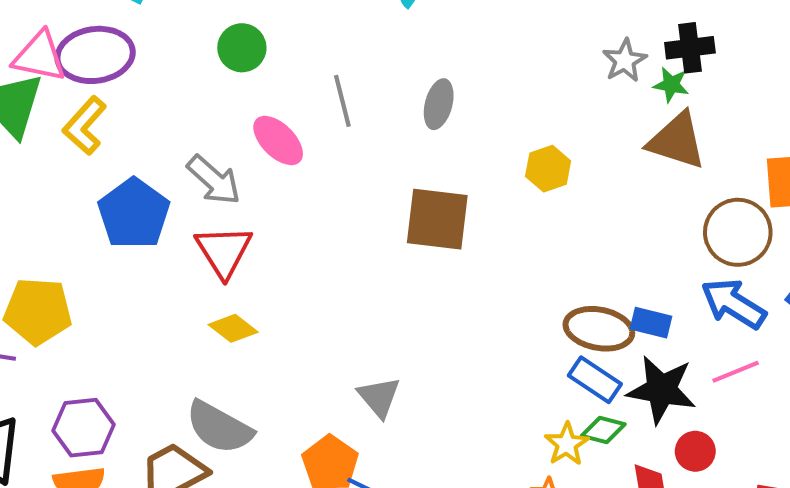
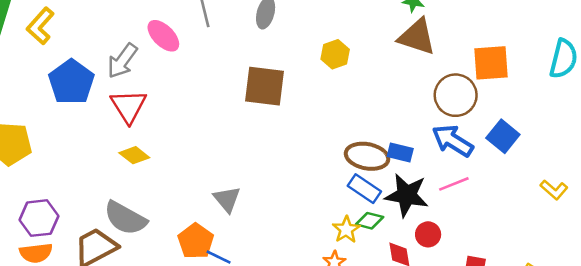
gray arrow: (214, 180) -> (122, 61), turned 84

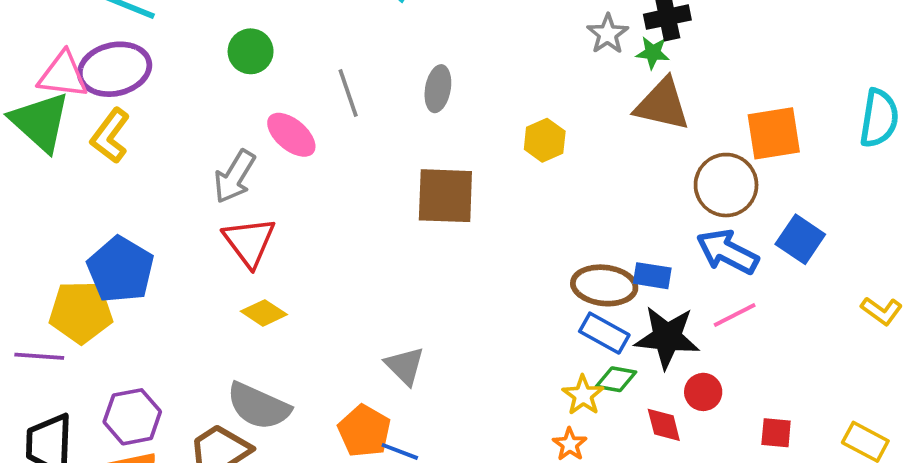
blue pentagon: (71, 82) -> (121, 270), moved

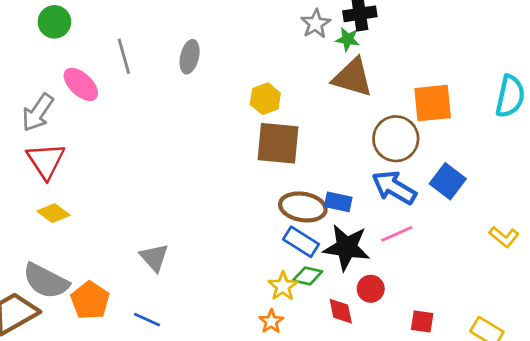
brown square: (445, 196) -> (278, 143), moved
orange pentagon: (364, 431) -> (90, 300), moved

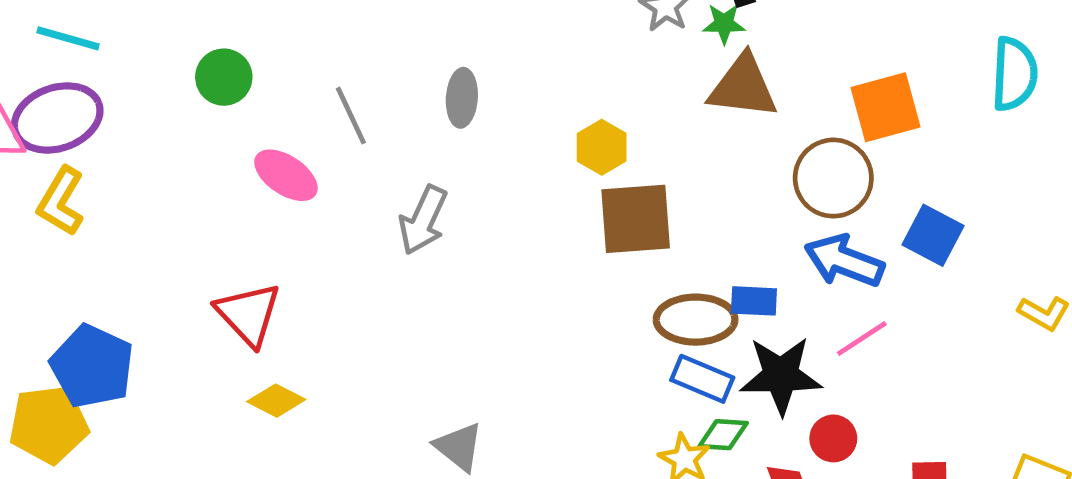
gray arrow: (38, 113) -> (423, 220), moved

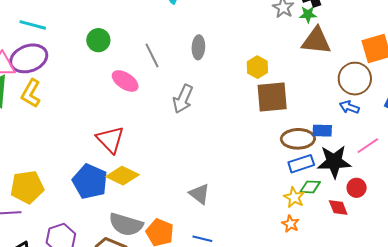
blue arrow: (844, 261) -> (349, 107), moved, size x0.6
blue pentagon: (92, 366) -> (90, 181), moved
blue rectangle: (702, 379) -> (301, 164), turned -40
yellow diamond: (276, 401) -> (123, 176), size x1.4

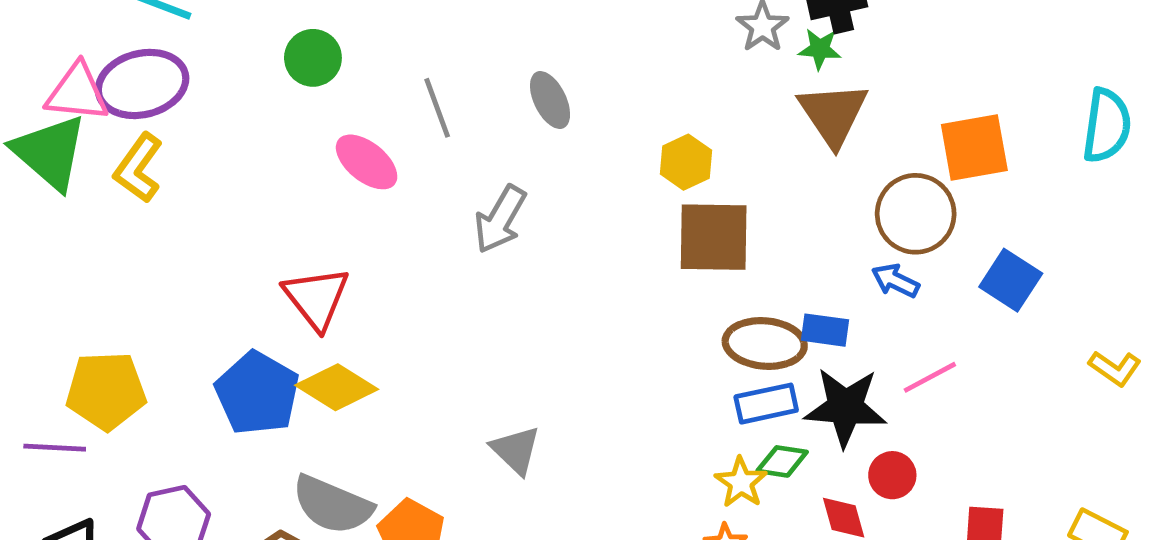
brown triangle: (316, 41) -> (833, 114), turned 44
gray ellipse: (198, 47) -> (550, 100), turned -35

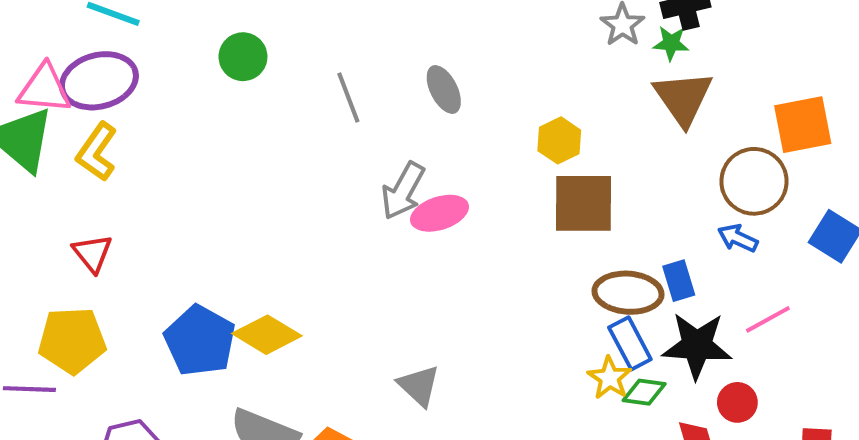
pink ellipse: (367, 162) -> (439, 213), moved, turned -56
red triangle: (316, 298) -> (93, 253), moved, size x0.7
blue rectangle: (825, 330) -> (679, 281), turned 66
blue rectangle: (766, 404) -> (630, 343), turned 75
yellow star: (741, 482) -> (610, 378), moved

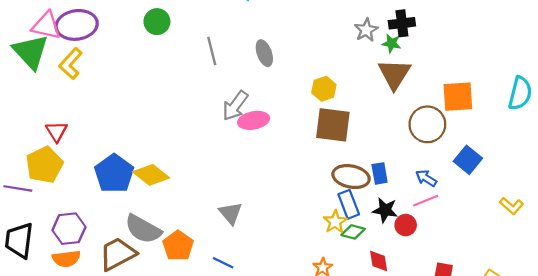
blue arrow: (738, 238) -> (426, 178), moved
red triangle: (93, 253) -> (56, 131), moved
yellow pentagon: (72, 340) -> (44, 165), turned -30
black star: (697, 346) -> (385, 210), size x0.7
red circle: (737, 402) -> (406, 225), moved

